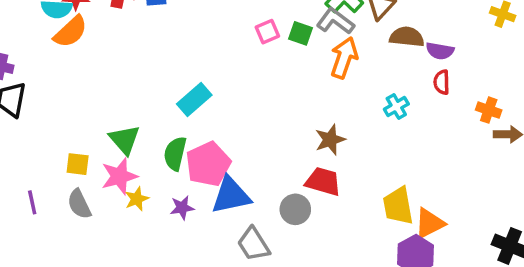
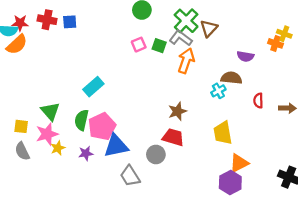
brown semicircle: (407, 37) -> (231, 78), moved
red semicircle: (442, 82) -> (258, 101), moved
orange cross: (489, 110) -> (276, 43), moved
yellow trapezoid: (398, 206) -> (223, 133), moved

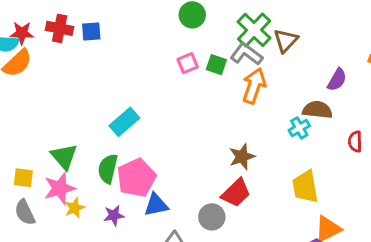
purple semicircle: (245, 56) -> (337, 80), turned -70
red trapezoid: (173, 137) -> (236, 193), turned 120
blue triangle: (116, 146) -> (156, 205), size x0.7

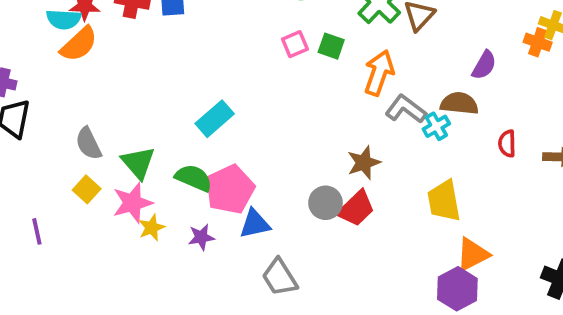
gray L-shape: (247, 54) -> (406, 109), moved
green semicircle: (108, 169) -> (194, 178), turned 100
yellow square: (23, 178) -> (87, 189), turned 35
gray semicircle: (25, 212) -> (88, 144), moved
gray circle: (212, 217) -> (326, 203), moved

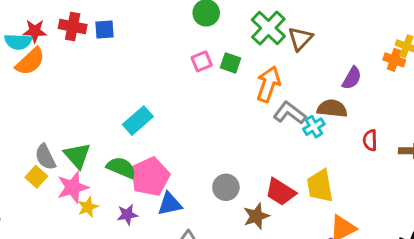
gray semicircle: (88, 144) -> (45, 157), moved
brown star: (364, 163) -> (256, 216), moved
red trapezoid: (356, 209) -> (281, 192), moved, turned 76

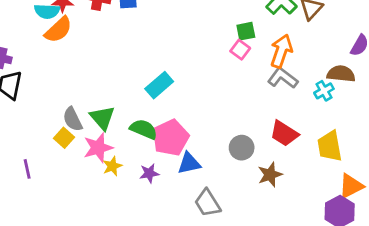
pink square: (202, 61) -> (240, 50), moved, turned -30
green square: (230, 63) -> (246, 31), turned -30
gray L-shape: (290, 113) -> (283, 78), moved
red trapezoid: (281, 192) -> (284, 133), moved

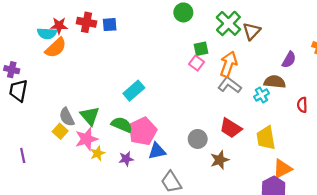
purple line: (27, 169) -> (23, 155), moved

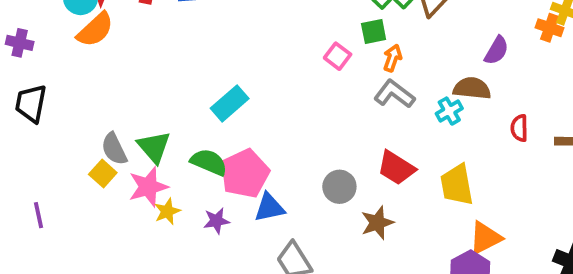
green square: (201, 49) -> (374, 32), moved
orange arrow: (228, 64) -> (392, 58), size x0.6
purple cross: (12, 70) -> (20, 43), moved

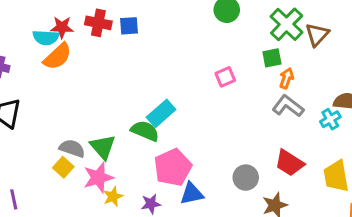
pink square: (338, 56) -> (225, 77), moved, turned 30
gray semicircle: (114, 149) -> (72, 148), turned 135
green semicircle: (209, 162) -> (145, 131), moved

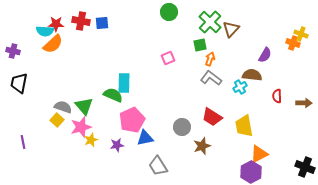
cyan rectangle: (161, 113) -> (124, 83), turned -48

